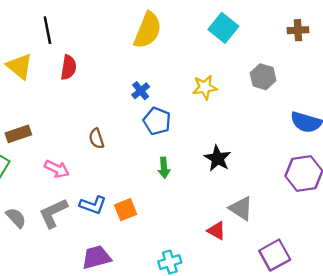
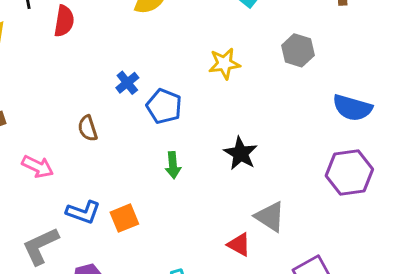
red semicircle: (68, 67) -> (64, 21), moved
blue cross: (141, 91) -> (127, 83), moved
gray L-shape: (53, 213) -> (41, 246), moved

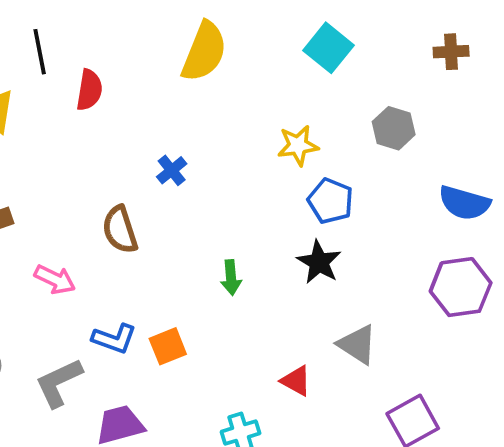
blue pentagon: (164, 106) -> (330, 201), moved
brown semicircle: (88, 128) -> (120, 230), size x1.4
red triangle: (239, 245) -> (296, 381), moved

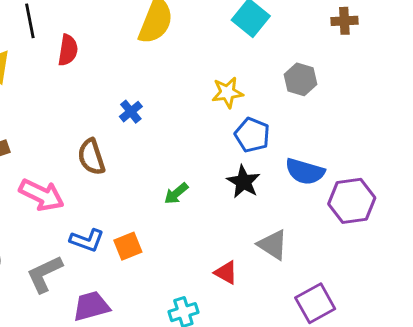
blue semicircle: (464, 203) -> (305, 172), moved
green arrow: (231, 277) -> (176, 193), turned 55
pink arrow: (55, 279) -> (42, 195), size x1.4

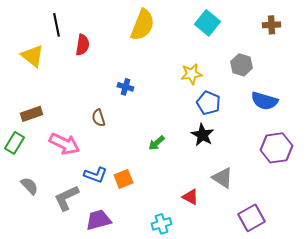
blue cross: (131, 112) -> (125, 87), turned -35
brown semicircle: (91, 157) -> (98, 118), size x0.7
blue semicircle: (305, 172) -> (264, 101), moved

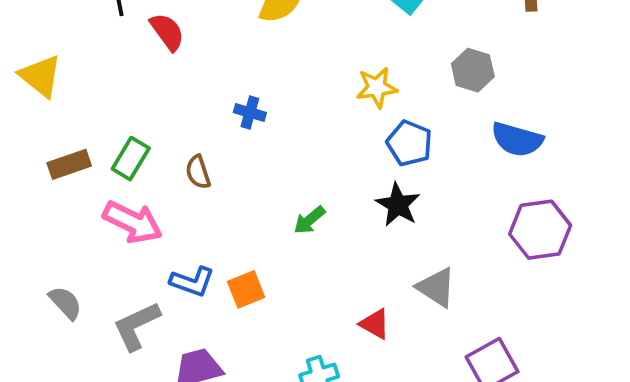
red semicircle: (82, 45) -> (167, 32), turned -45
yellow triangle: (32, 56) -> (40, 76), moved
green rectangle: (14, 143) -> (131, 159), moved

